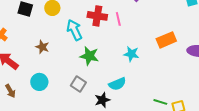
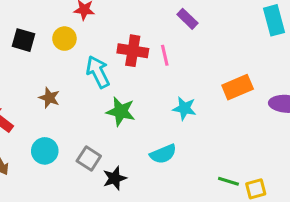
gray square: (78, 84) -> (89, 158), moved
black star: (102, 100) -> (115, 178), moved

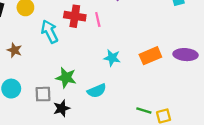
orange rectangle: (238, 87) -> (150, 56), moved
green star: (121, 111) -> (66, 78), moved
gray square: (89, 158) -> (43, 94), turned -35

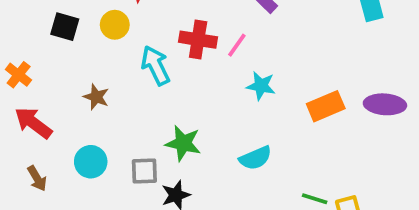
pink line: (98, 19) -> (237, 45), turned 48
cyan star: (112, 58) -> (261, 86), moved
cyan semicircle: (97, 91) -> (255, 158), moved

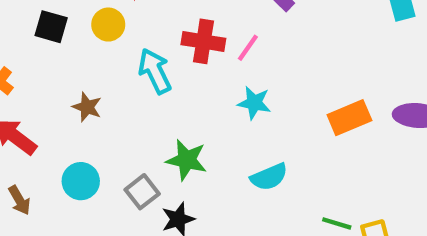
cyan star: (261, 86) -> (254, 103), moved
gray square: (144, 171) -> (142, 192), turned -36

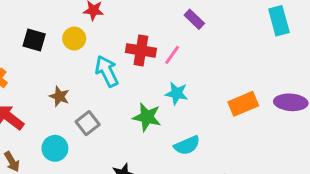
green star: (187, 160) -> (147, 117), moved
gray square: (142, 192) -> (88, 123), moved

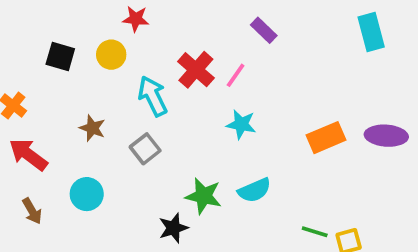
red cross: (141, 50) -> (196, 70), turned 32
green star: (147, 117) -> (204, 196), moved
gray square: (88, 123) -> (145, 149), moved

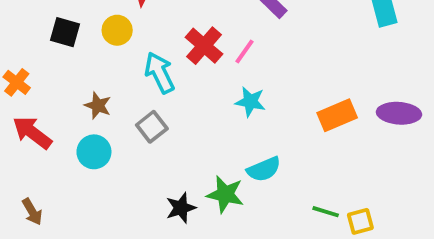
cyan circle: (87, 194) -> (94, 152), moved
green star: (204, 196) -> (225, 194), moved
brown arrow: (32, 211) -> (32, 212), moved

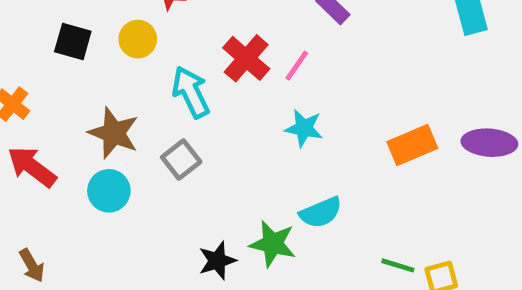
brown star: (98, 106) -> (114, 133), size x1.5

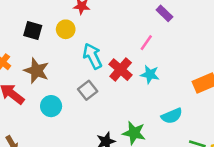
red cross: (246, 58) -> (121, 70), moved
brown star: (114, 133) -> (36, 71), moved
cyan semicircle: (321, 212) -> (172, 116), moved

